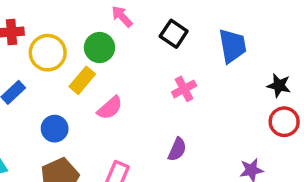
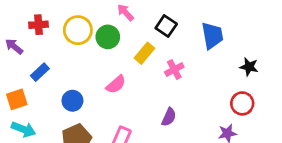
yellow circle: (48, 53) -> (78, 30), moved
yellow rectangle: (82, 80) -> (144, 53), moved
red circle: (284, 122) -> (242, 103), moved

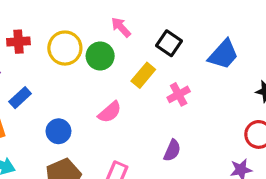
blue trapezoid: (212, 36) -> (223, 54), turned 52

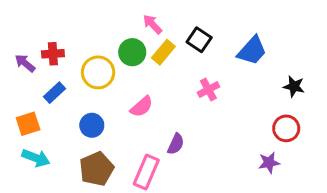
red cross: (18, 42) -> (53, 54), moved
yellow circle: (65, 48) -> (98, 72), moved
yellow rectangle: (143, 75) -> (163, 52), moved
purple semicircle: (172, 150) -> (176, 144), moved

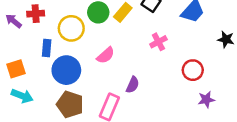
blue rectangle: (54, 93) -> (47, 48), moved, turned -42
blue circle: (92, 125) -> (66, 70), size x1.5
red circle: (286, 128) -> (193, 70), moved
brown pentagon: (96, 169) -> (70, 104), turned -30

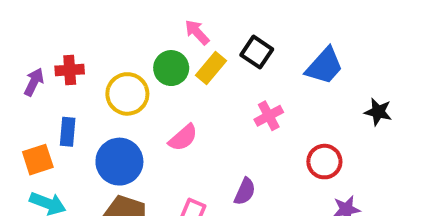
purple arrow: (14, 21) -> (34, 82), turned 77
blue rectangle: (47, 48) -> (68, 132), moved
purple semicircle: (133, 85) -> (245, 191), moved

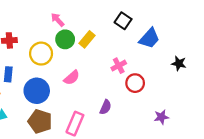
pink arrow: (197, 32) -> (57, 20), moved
black square: (257, 52) -> (123, 21), moved
red circle: (324, 162) -> (135, 83), moved

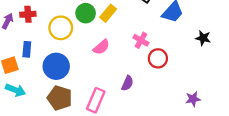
pink cross: (119, 66) -> (141, 40), turned -32
pink semicircle: (72, 78) -> (101, 47), moved
purple star: (161, 117) -> (193, 99), moved

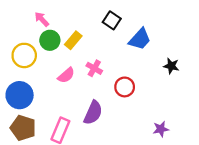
pink cross: (141, 40) -> (94, 68), moved
purple semicircle: (127, 83) -> (93, 113), size x1.5

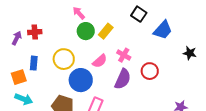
yellow circle: (24, 55) -> (64, 59), moved
blue circle: (20, 95) -> (81, 80), moved
purple semicircle: (93, 113) -> (123, 79), moved

